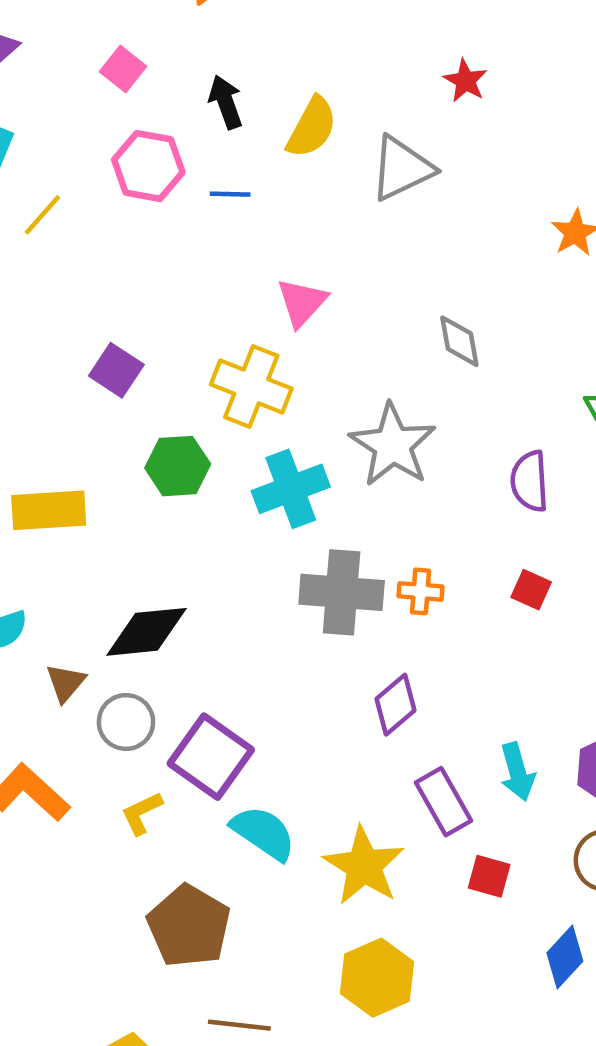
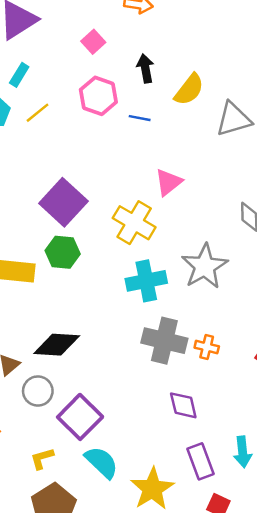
purple square: (116, 370) -> (63, 202), size x1.6
green hexagon: (178, 466) -> (63, 252), moved
purple diamond: (396, 705) -> (183, 405), turned -72
yellow L-shape: (142, 813) -> (42, 458), moved

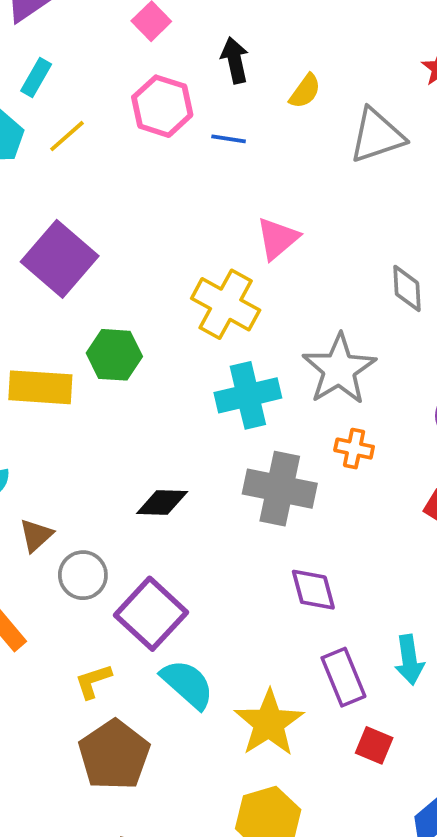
yellow semicircle: (189, 90) -> (305, 91), size x0.7
purple square: (63, 202) -> (60, 259), moved
black diamond: (57, 345) -> (162, 502), moved, size x0.7
orange cross: (207, 347) -> (354, 449), moved

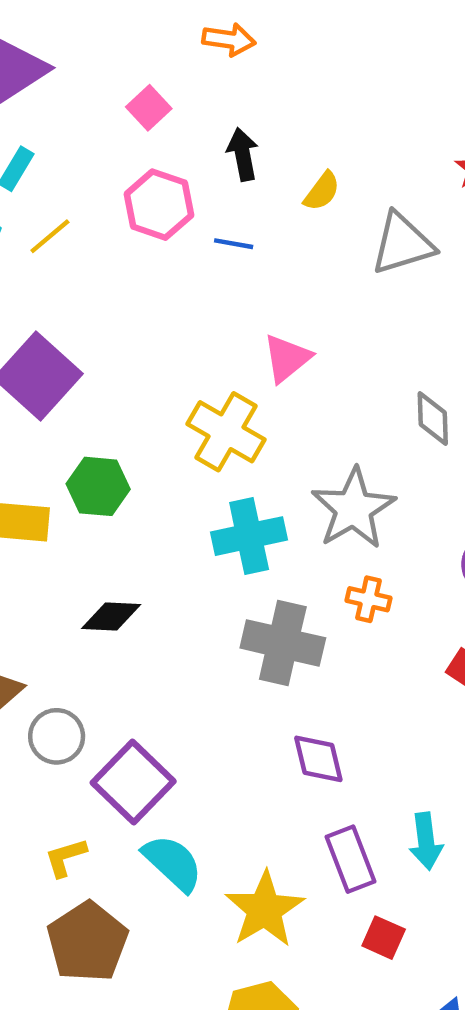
black diamond: (162, 502) -> (111, 616), moved

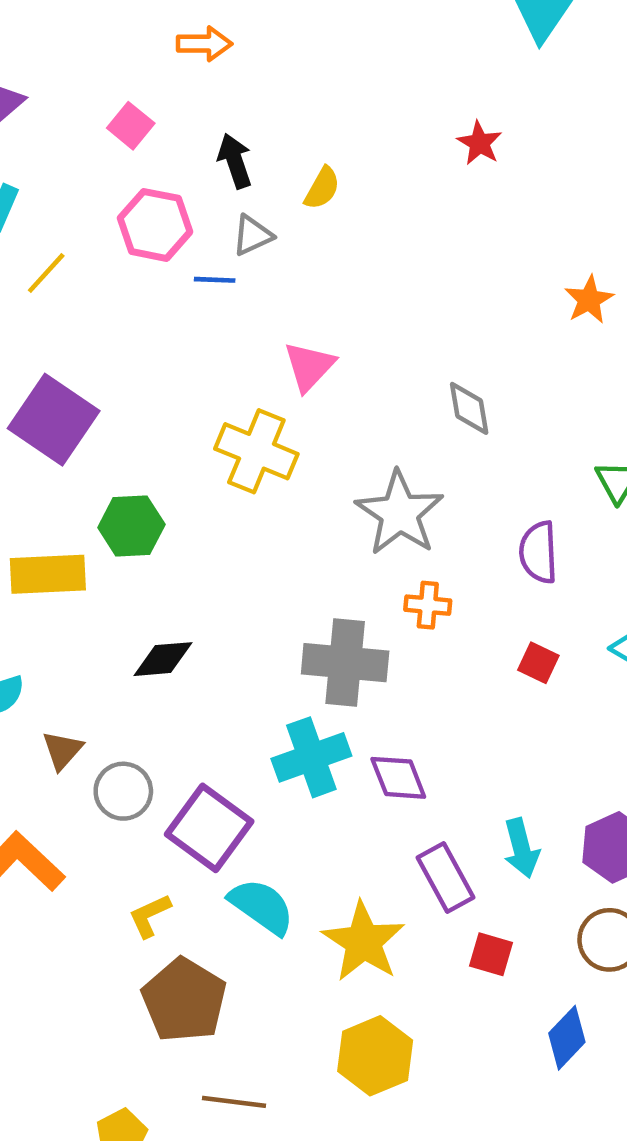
blue line: (234, 244) -> (215, 280), moved
gray triangle: (402, 244) -> (252, 235), moved, size x0.6
cyan cross: (249, 536) -> (311, 757), moved

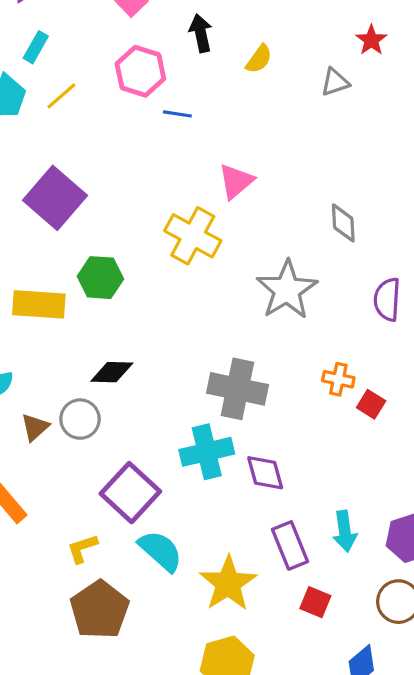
gray triangle: (252, 235) -> (335, 82), moved
purple semicircle: (538, 552) -> (387, 299), moved
orange cross: (428, 605) -> (338, 379), moved
gray circle: (123, 791) -> (80, 419), moved

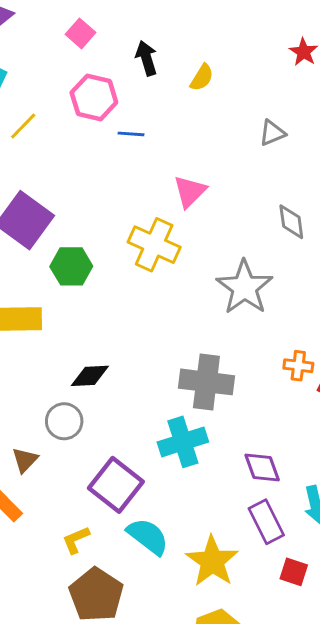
gray triangle: (335, 82) -> (272, 133), moved
green hexagon: (100, 278) -> (71, 266), moved
brown triangle: (35, 427) -> (25, 460), moved
purple diamond: (265, 473) -> (262, 467), moved

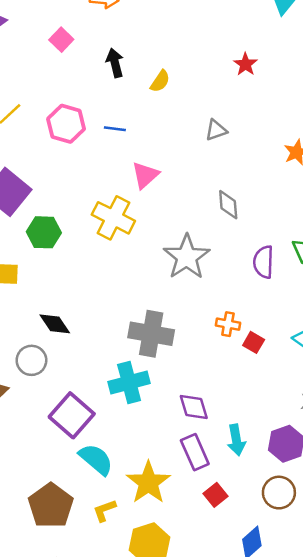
pink hexagon: (94, 97) -> (66, 124), moved
blue line: (131, 134) -> (115, 129), moved
black diamond: (90, 376) -> (55, 324), turned 56
yellow L-shape: (76, 540) -> (104, 511), moved
red square: (294, 572) -> (215, 495), turned 30

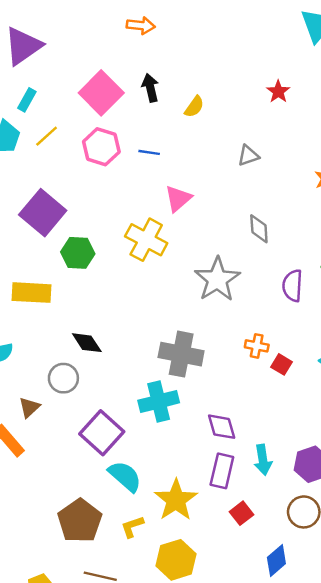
pink square: (61, 40) -> (101, 93), moved, size x1.8
purple rectangle: (195, 452) -> (222, 471), turned 36

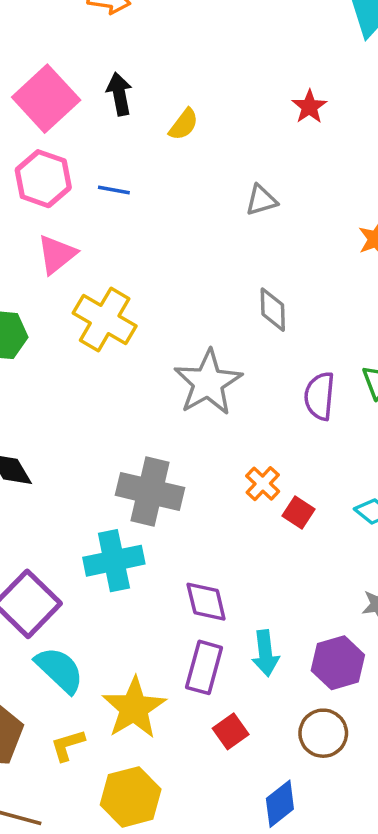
pink triangle: (178, 198) -> (57, 254), moved
orange cross: (257, 346) -> (263, 484), turned 30

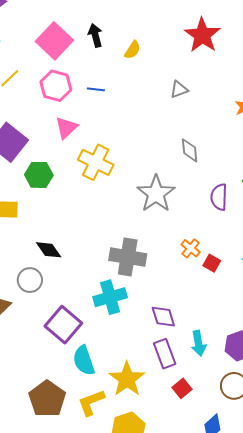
red star: (309, 107) -> (202, 35), size x1.8
purple rectangle: (204, 667) -> (165, 354), turned -32
cyan semicircle: (59, 670) -> (84, 360), turned -148
yellow L-shape: (68, 745) -> (91, 402), size x1.4

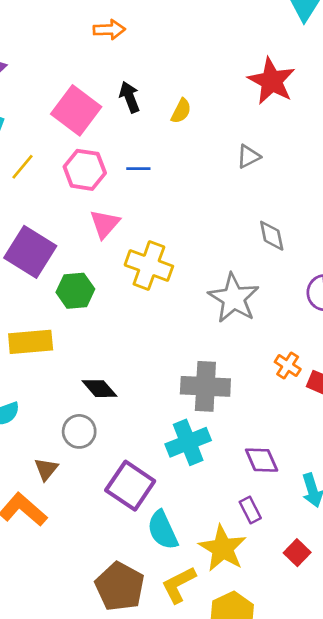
purple rectangle: (165, 354) -> (250, 510), moved, size x0.7

